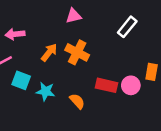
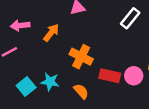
orange arrow: (49, 52) -> (51, 33), moved
orange cross: (77, 52) -> (81, 57), moved
cyan square: (21, 80) -> (26, 87), moved, turned 30

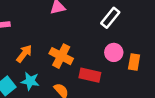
orange arrow: (51, 33) -> (24, 54), moved
pink circle: (134, 76) -> (114, 52), moved

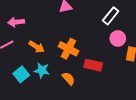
pink circle: (114, 52) -> (118, 38), moved
orange arrow: (24, 54) -> (37, 47), turned 84

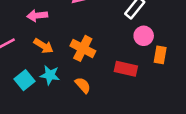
pink arrow: (16, 22) -> (37, 16), moved
red rectangle: (93, 65) -> (126, 69), moved

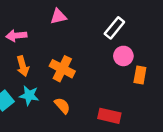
orange arrow: (44, 46) -> (23, 66), turned 42
red rectangle: (126, 69) -> (109, 116), moved

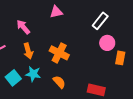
pink arrow: (16, 36) -> (23, 27), turned 56

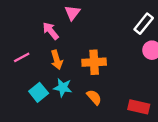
pink triangle: (56, 12) -> (72, 13), moved, turned -40
orange cross: (59, 53) -> (94, 62), turned -30

